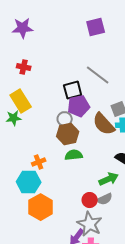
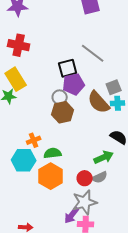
red cross: (24, 67) -> (19, 45), size x1.5
green semicircle: (74, 155) -> (53, 153), moved
orange hexagon: (41, 207) -> (51, 176), moved
gray star: (90, 224) -> (85, 202), turned 30

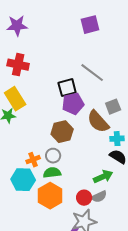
gray circle: (60, 97) -> (53, 156), moved
cyan cross: (118, 103) -> (117, 139), moved

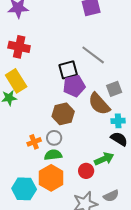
cyan hexagon: (23, 180) -> (24, 189), moved
gray semicircle: (99, 197) -> (111, 196), moved
red circle: (84, 198) -> (86, 171), moved

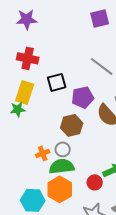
black square: (68, 70) -> (57, 82), moved
yellow rectangle: (16, 81) -> (25, 92), turned 50
green semicircle: (53, 155) -> (62, 166), size x1.4

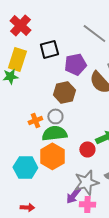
red cross: (28, 58) -> (20, 25), turned 30

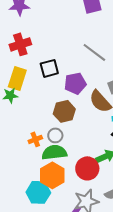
red cross: (20, 25) -> (20, 44), turned 30
red circle: (87, 149) -> (87, 168), size x1.5
cyan hexagon: (25, 167) -> (38, 192), moved

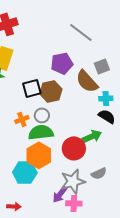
black square: (49, 68) -> (32, 88), moved

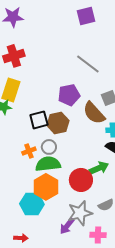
pink cross: (74, 203) -> (98, 235), moved

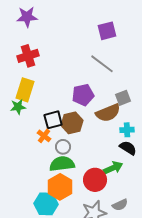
purple square: (86, 16) -> (107, 31), moved
brown semicircle: (94, 113) -> (108, 113), turned -70
orange cross: (29, 151) -> (44, 136), moved, turned -32

